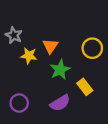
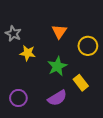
orange triangle: (50, 46) -> (59, 32), moved

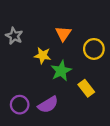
yellow star: (28, 53) -> (43, 56), moved
purple semicircle: (57, 98) -> (48, 105), moved

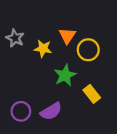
yellow circle: (94, 49) -> (88, 50), moved
yellow star: (43, 56) -> (43, 49), moved

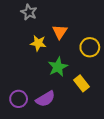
gray star: (15, 38) -> (29, 12), moved
yellow circle: (88, 50) -> (90, 47), moved

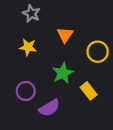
yellow star: (38, 43) -> (28, 47), moved
purple circle: (19, 99) -> (26, 91), moved

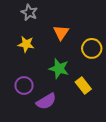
green star: (63, 73) -> (59, 69), turned -30

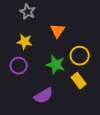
yellow circle: (92, 48) -> (80, 56), moved
purple circle: (24, 85) -> (19, 66), moved

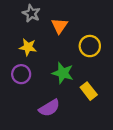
orange triangle: (58, 31) -> (59, 26), moved
yellow circle: (80, 56) -> (90, 46), moved

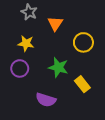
purple semicircle: (49, 108) -> (46, 100), turned 48

